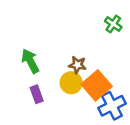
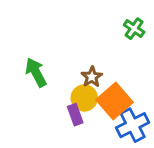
brown star: (77, 65) -> (92, 77), turned 30
purple rectangle: (37, 94) -> (75, 115), moved

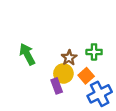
green cross: (134, 29) -> (94, 52), moved, turned -35
orange square: (114, 101) -> (86, 76), size x0.6

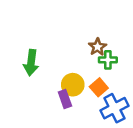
green arrow: (27, 54) -> (31, 63), turned -145
brown star: (69, 58) -> (97, 47), moved

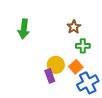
brown star: (97, 47) -> (74, 27), moved
green arrow: (31, 63) -> (24, 29), moved

